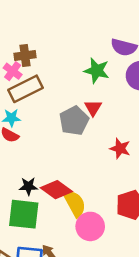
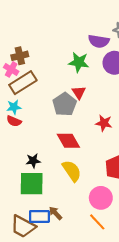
red diamond: (56, 190) -> (68, 141), moved, turned 30
pink circle: (90, 226) -> (101, 198), moved

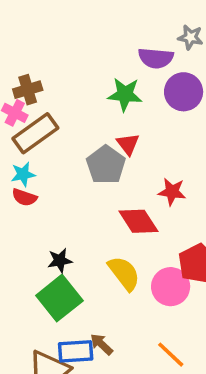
red diamond: (68, 141) -> (138, 221), moved
green square: (32, 184) -> (59, 298), turned -36
pink circle: (101, 198) -> (171, 287), moved

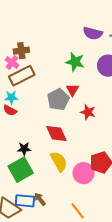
purple semicircle: (156, 58) -> (93, 33), moved
red star: (172, 192) -> (88, 112), moved
red diamond: (138, 221) -> (56, 133), moved

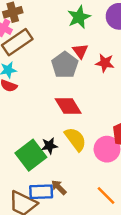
green star: (75, 62) -> (79, 17), turned -30
red star: (88, 112) -> (105, 63), moved
black star: (24, 149) -> (49, 146), moved

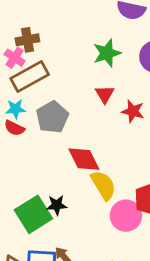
gray pentagon: (65, 65) -> (52, 117), moved
yellow semicircle: (75, 139) -> (103, 185), moved

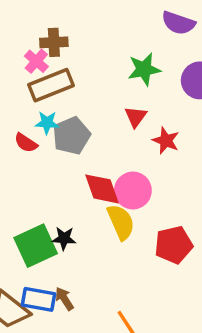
cyan star: (15, 109) -> (47, 123), moved
pink circle: (126, 216) -> (133, 191), moved

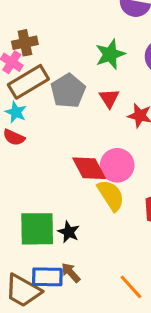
cyan star: (47, 123) -> (16, 112), moved, turned 30
gray pentagon: (71, 136) -> (68, 91), moved
black star: (64, 238) -> (69, 232), moved, turned 30
green square: (36, 246) -> (37, 229), turned 33

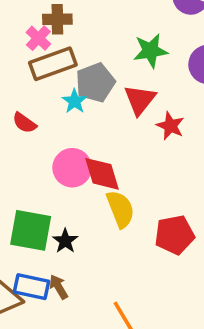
red triangle: (109, 98) -> (140, 100), size x1.4
cyan star: (16, 112) -> (75, 101), moved
pink circle: (117, 165) -> (72, 168), moved

